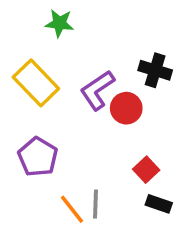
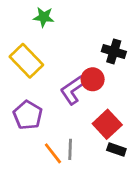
purple L-shape: (97, 90) -> (73, 90), moved
red square: (146, 170) -> (107, 124), size x1.5

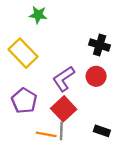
red circle: (93, 79) -> (96, 76), moved
red square: (107, 124) -> (64, 109), moved
orange line: (53, 153) -> (46, 134), turned -42

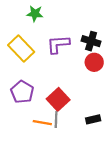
red circle: (96, 76) -> (94, 62), moved
purple L-shape: (64, 79) -> (58, 44), moved, turned 30
black rectangle: (102, 131) -> (93, 119), turned -32

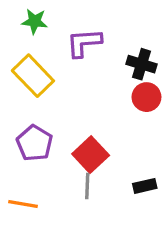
green star: (35, 14) -> (35, 21), moved
purple L-shape: (58, 44) -> (84, 43), moved
orange line: (42, 123) -> (23, 204), moved

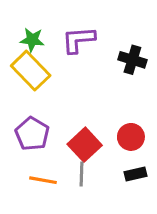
green star: (35, 21) -> (32, 40), moved
red circle: (146, 97) -> (131, 137), moved
orange line: (23, 204) -> (43, 180), moved

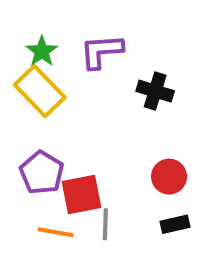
green star: (32, 40) -> (42, 51), turned 30
black cross: (132, 60) -> (155, 91), moved
red square: (85, 145) -> (82, 194), moved, turned 32

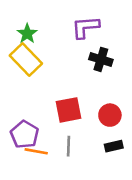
purple L-shape: (101, 51) -> (85, 27), moved
purple pentagon: (42, 173) -> (25, 134), moved
red square: (82, 194) -> (69, 110), moved

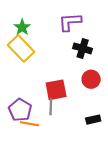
red circle: (110, 115) -> (91, 79), moved
gray line: (69, 146) -> (51, 107), moved

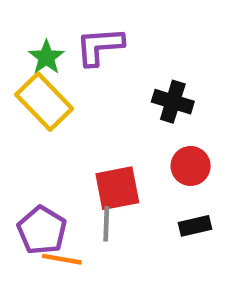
purple L-shape: (70, 22) -> (100, 46), moved
black rectangle: (93, 120) -> (195, 226), moved

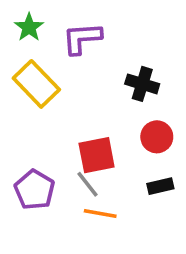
green star: (46, 57) -> (29, 27), moved
gray line: (106, 224) -> (87, 184), turned -40
orange line: (62, 259) -> (100, 214), moved

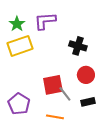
green star: (29, 27) -> (17, 24), moved
yellow rectangle: (36, 84) -> (20, 46), turned -65
gray line: (87, 184) -> (65, 94), moved

